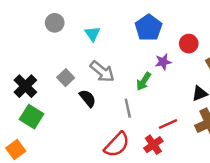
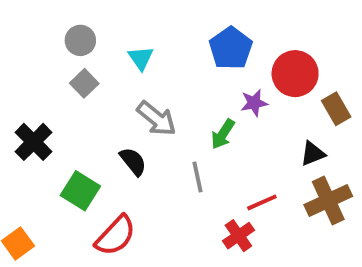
red circle: (189, 44) -> (295, 74), size x1.5
gray square: (66, 78) -> (84, 83), moved
green square: (32, 117) -> (80, 191), moved
red semicircle: (117, 145) -> (115, 236), moved

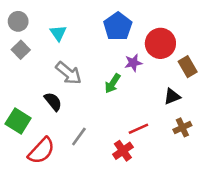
gray line: (197, 177) -> (79, 137), moved, turned 48
brown cross: (328, 200) -> (182, 127), size x0.6

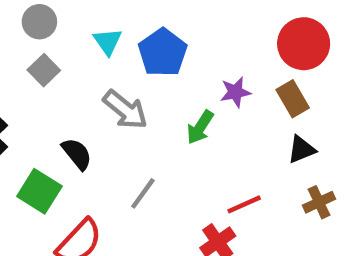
blue pentagon: (118, 27) -> (163, 53), moved
red circle: (160, 43) -> (304, 44), moved
brown rectangle: (188, 67) -> (293, 99), moved
black semicircle: (53, 102) -> (77, 154), moved
gray line: (79, 137) -> (143, 193), moved

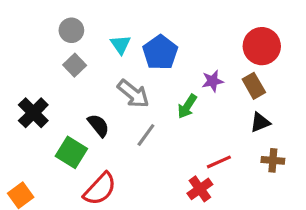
gray line: (143, 193) -> (146, 135), moved
brown cross: (319, 202) -> (273, 160), turned 30

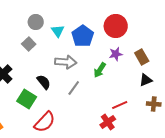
gray circle: (71, 30) -> (36, 22), moved
red circle: (262, 46) -> (116, 26), moved
gray arrow: (133, 94) -> (66, 62), turned -35

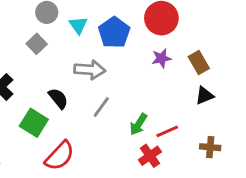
green arrow: (100, 70) -> (138, 124), moved
brown cross: (154, 104) -> (210, 147), moved

